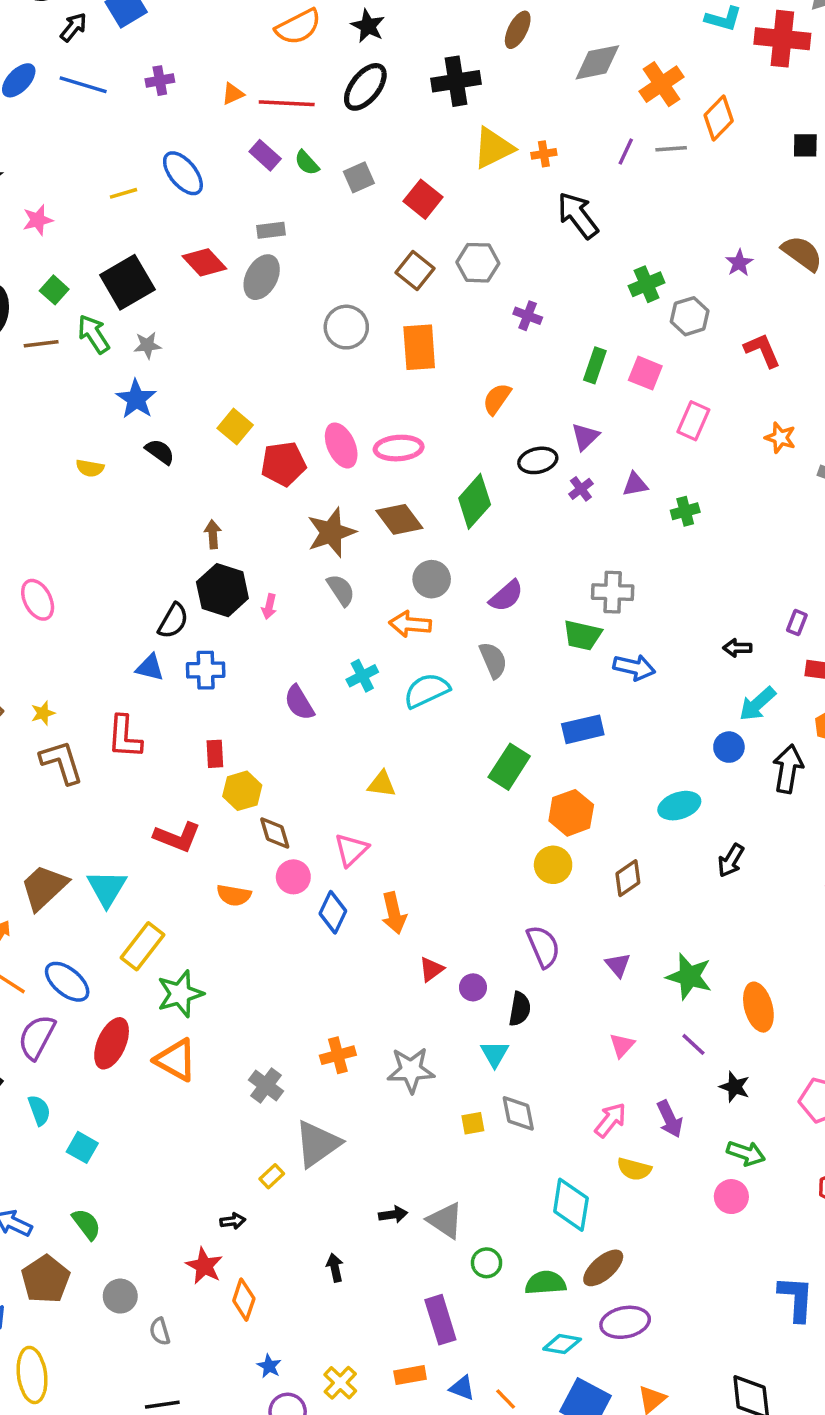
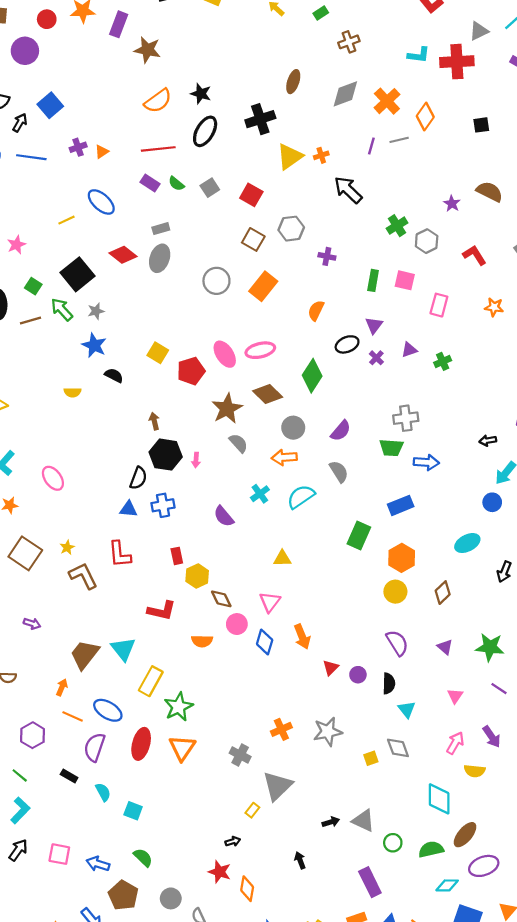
orange triangle: (233, 94) -> (102, 152), moved
orange rectangle: (419, 347) -> (263, 286), turned 52
cyan triangle: (495, 1054) -> (407, 709), moved
orange triangle: (176, 1060) -> (182, 748), turned 44

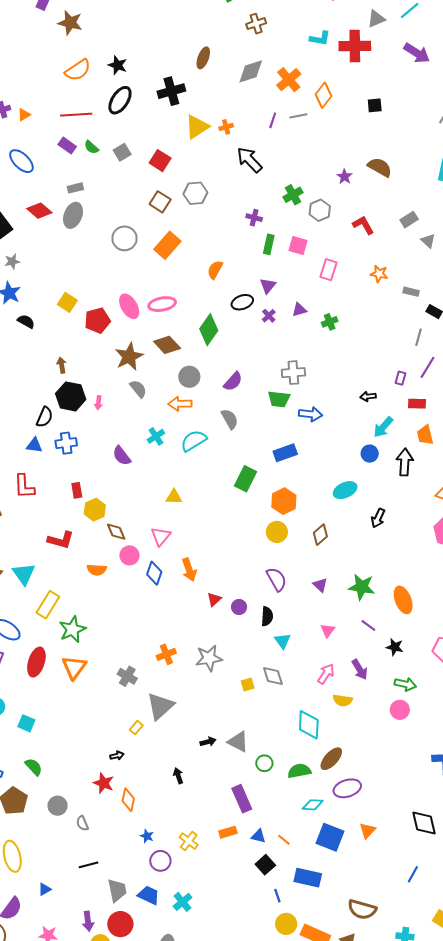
purple cross: (327, 256) -> (254, 218), moved

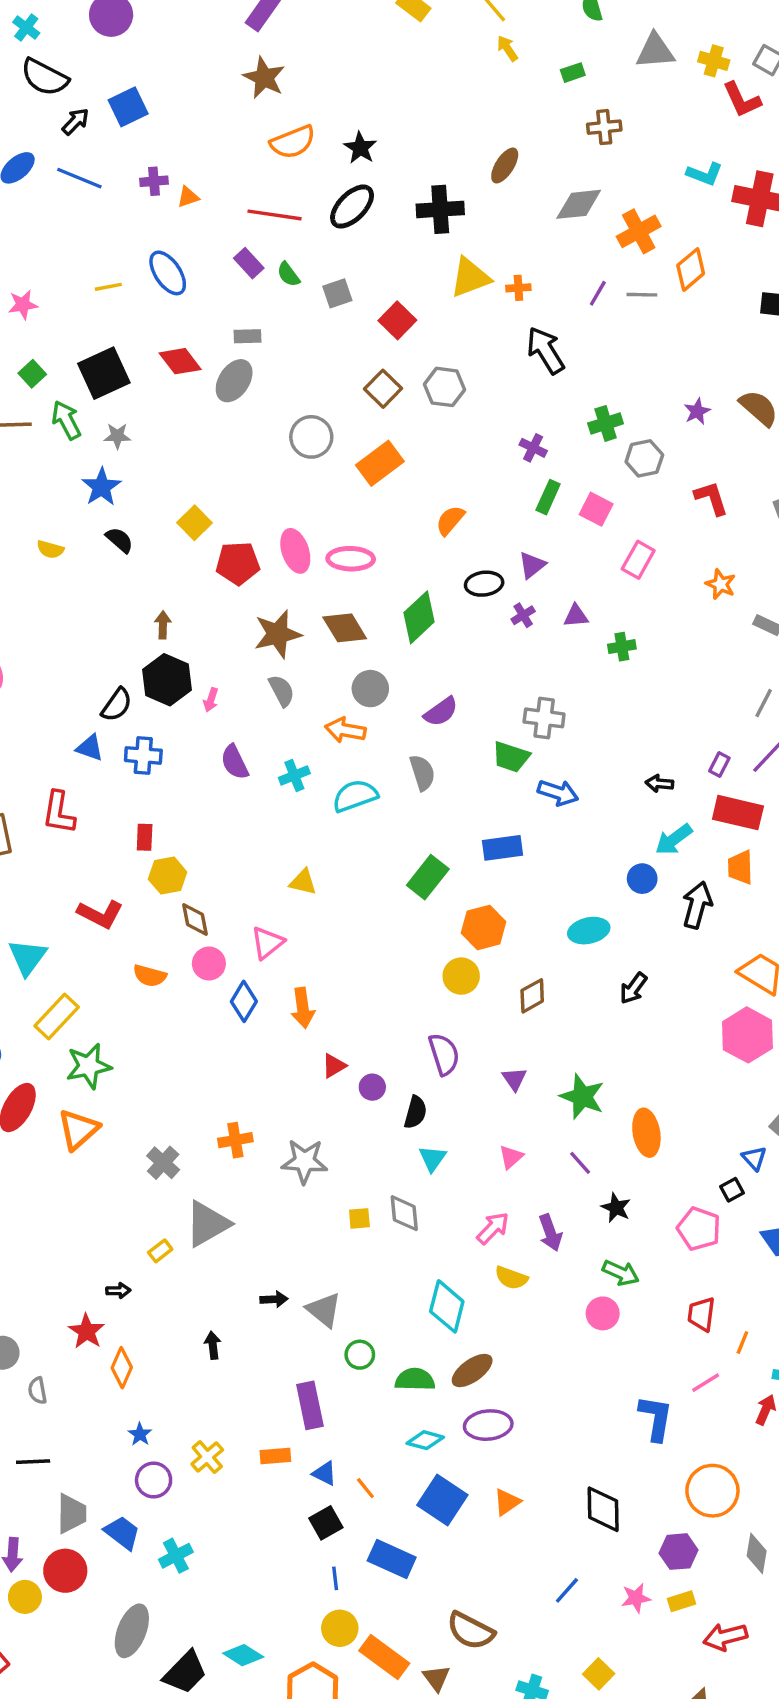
brown star: (70, 23) -> (264, 78), moved
red rectangle: (417, 404) -> (738, 813), size x1.6
purple semicircle: (122, 456) -> (235, 762), moved

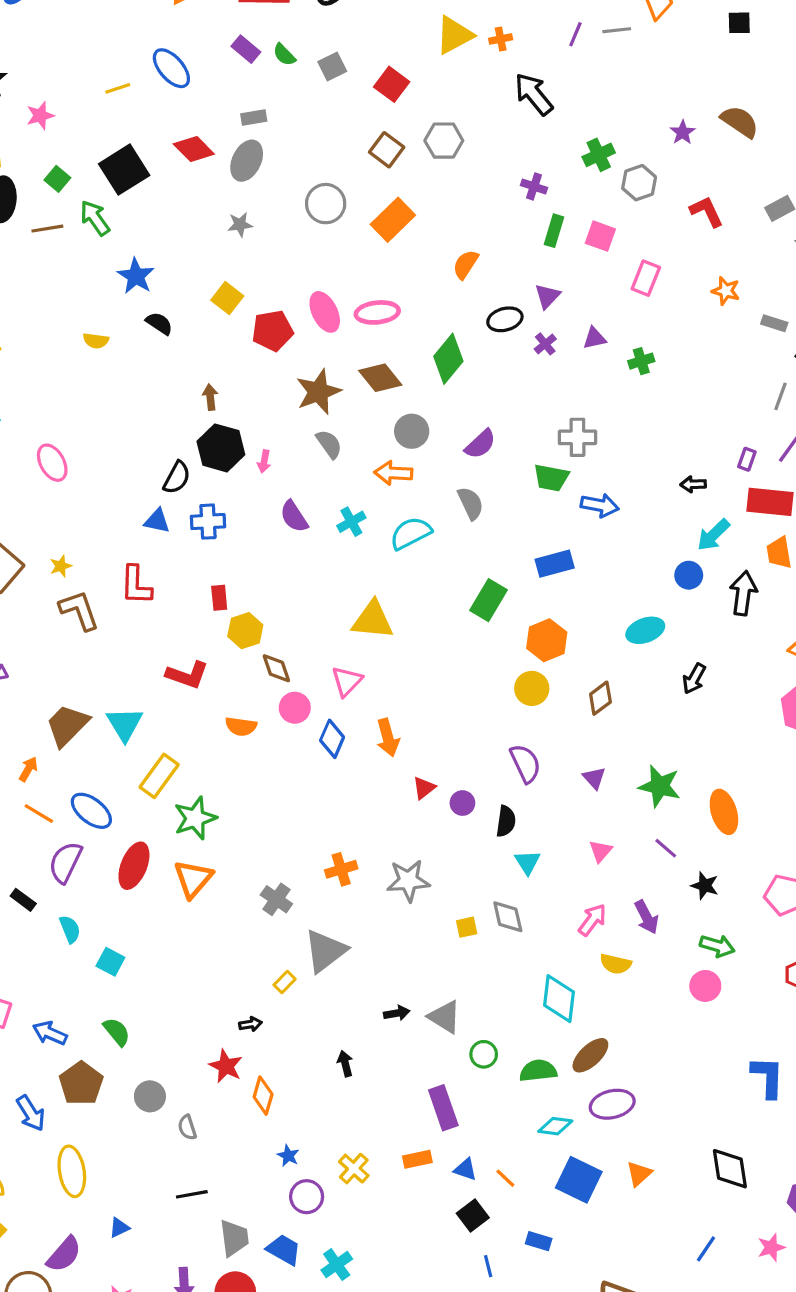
gray star: (117, 436) -> (240, 225), moved
yellow triangle: (303, 882) -> (373, 620), size x1.6
blue rectangle: (392, 1559) -> (539, 1241), size x0.6

